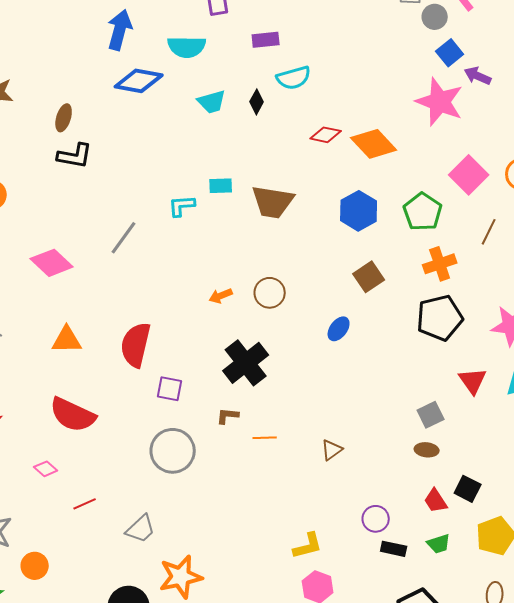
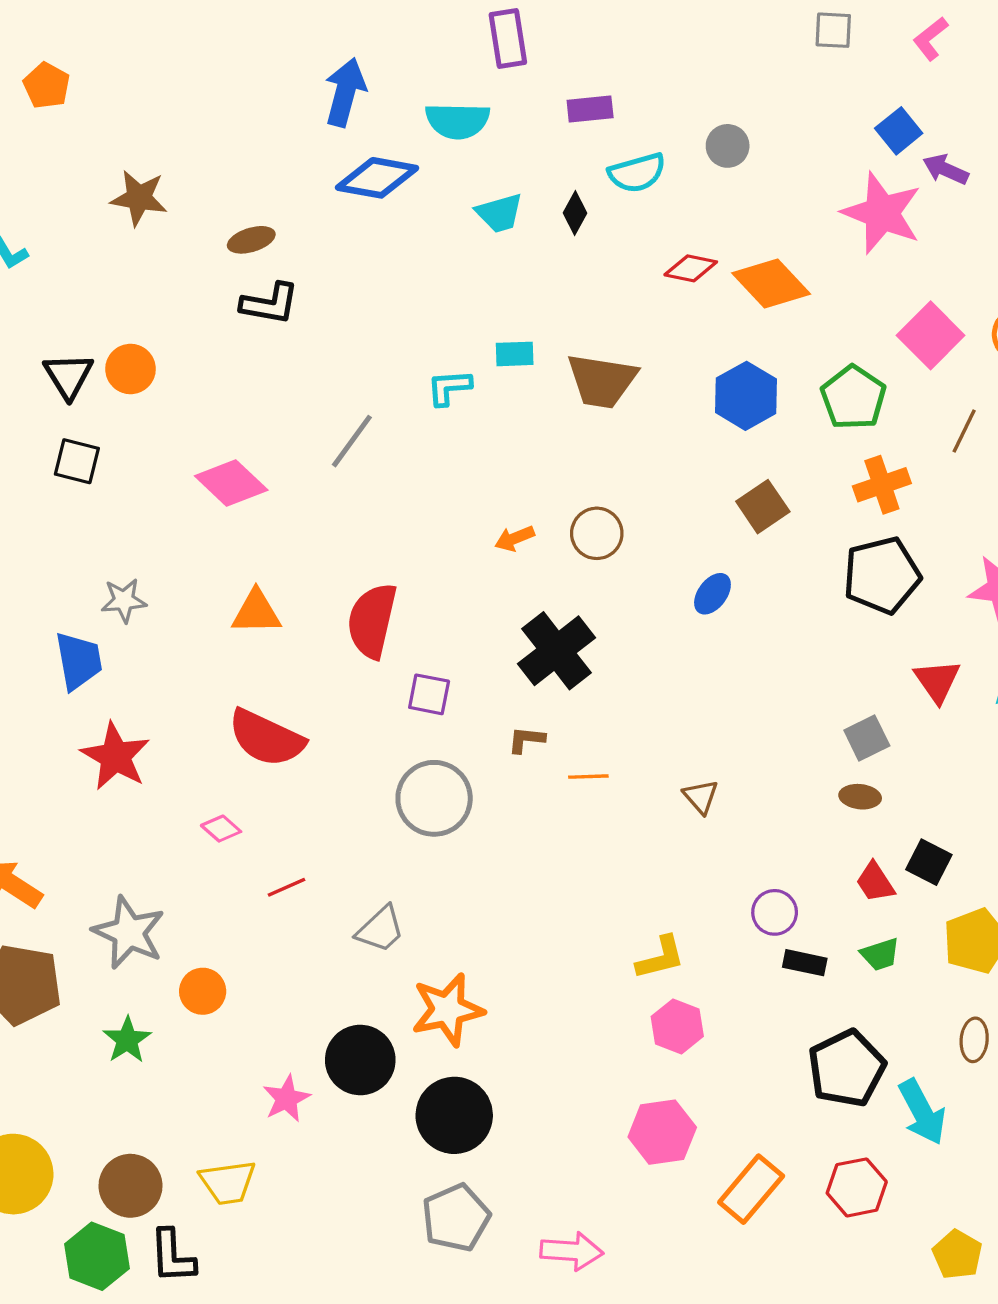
gray circle: (435, 17) -> (728, 146), moved
brown ellipse: (64, 118) -> (251, 240), turned 56
brown triangle: (332, 450) -> (701, 797), turned -35

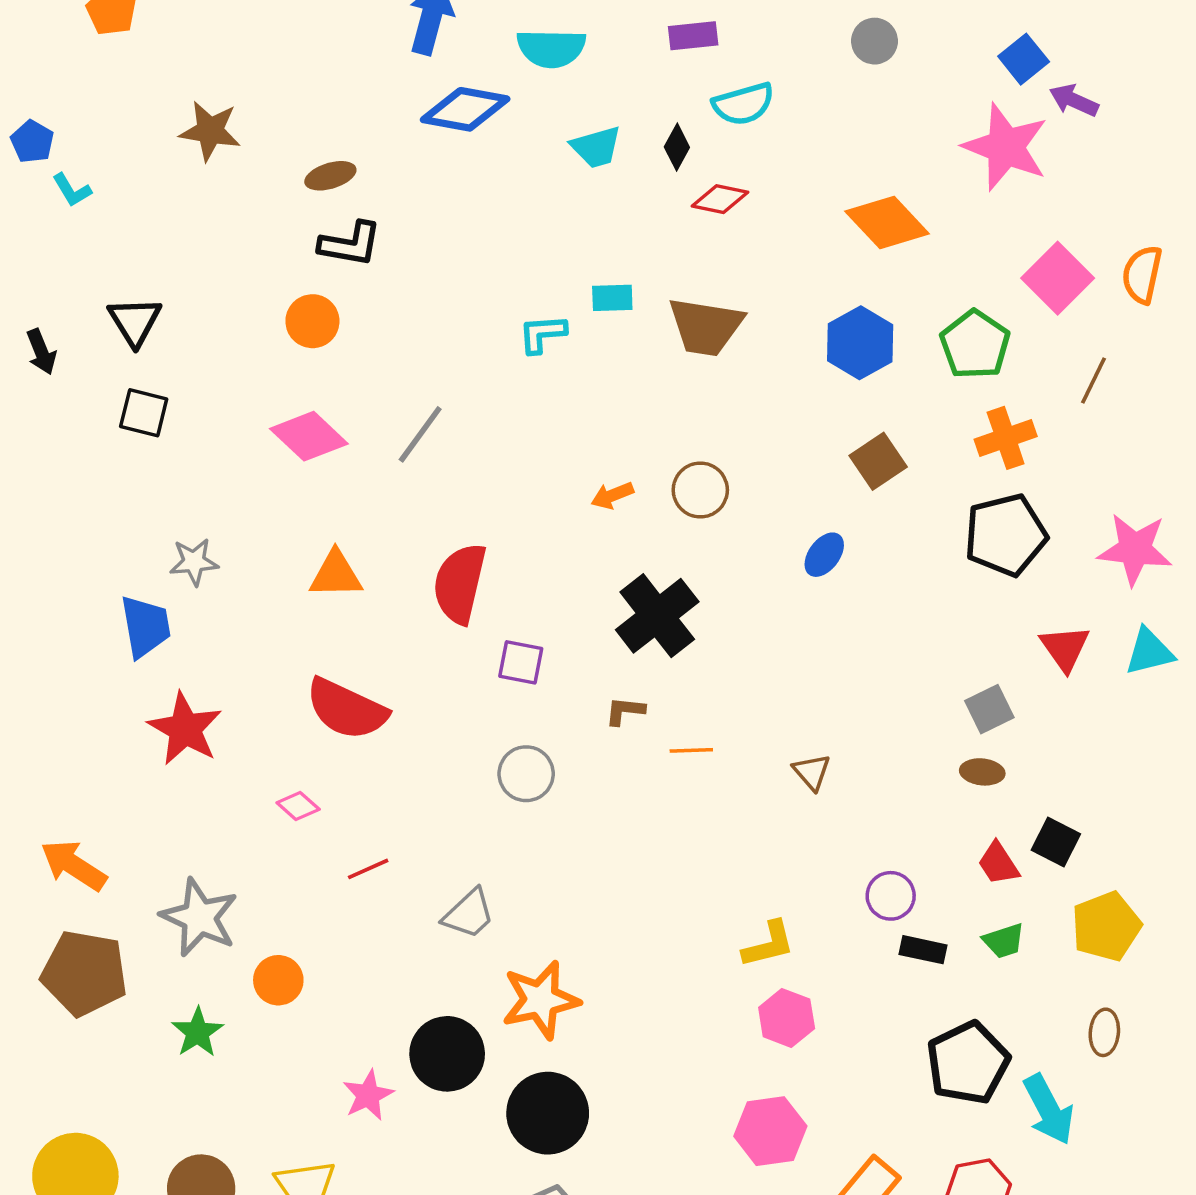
gray circle: (728, 146) -> (875, 41), moved
red diamond: (691, 268) -> (720, 199), moved
orange circle: (131, 369) -> (312, 321), moved
gray line: (352, 441) -> (420, 434), moved
gray circle: (434, 798) -> (526, 774), size x0.7

